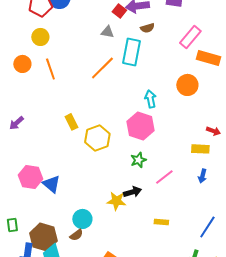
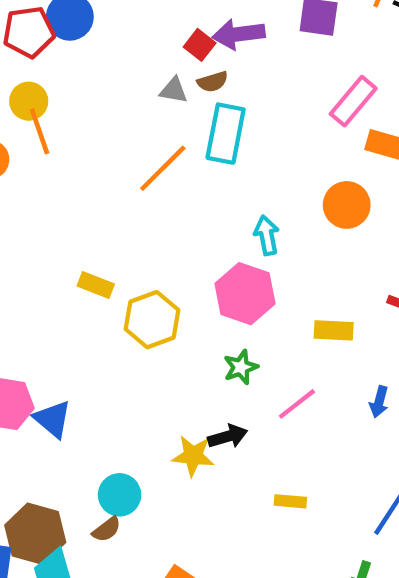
brown semicircle: (147, 28) -> (213, 82), moved
orange line: (50, 69) -> (40, 131), moved
yellow rectangle: (71, 122) -> (96, 285), turned -42
yellow rectangle: (200, 149) -> (334, 330), moved

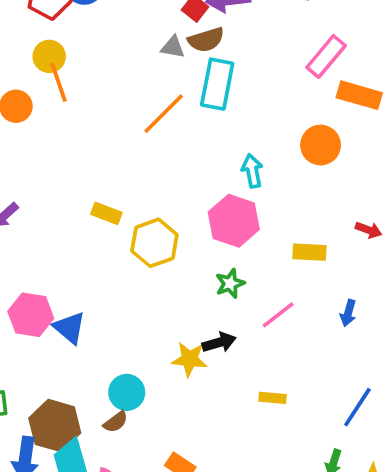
brown semicircle: (213, 82) -> (206, 40), size x1.4

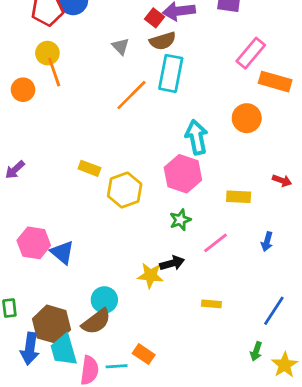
gray triangle: (173, 47) -> (121, 46), moved, turned 36
cyan arrow: (252, 171) -> (197, 137), size x1.4
brown semicircle: (116, 422) -> (96, 322), size x1.6

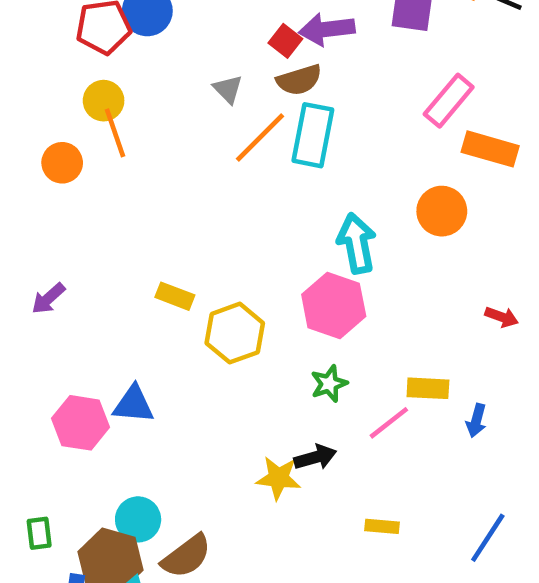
orange line: (131, 95) -> (260, 137), moved
yellow rectangle: (239, 197) -> (428, 388), moved
blue triangle: (62, 252) -> (133, 404), moved, turned -35
cyan circle: (104, 300) -> (138, 519), moved

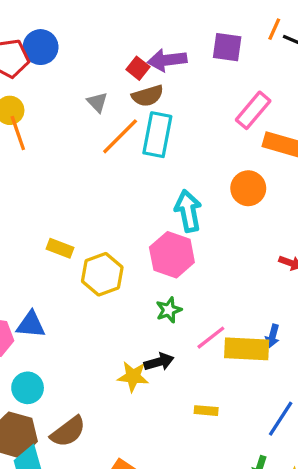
yellow rectangle: (428, 388) -> (247, 349), moved, size x1.5
cyan circle: (138, 519) -> (28, 388), moved

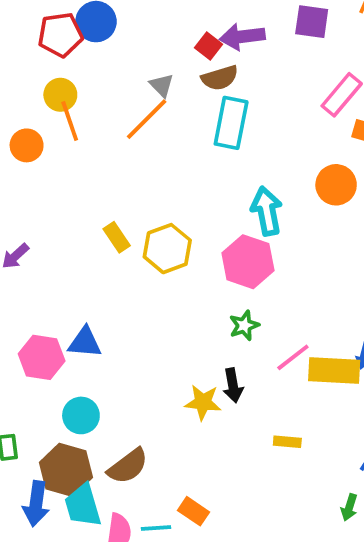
orange line: (120, 136) -> (147, 119), moved
yellow rectangle: (60, 248) -> (117, 237), moved, turned 35
yellow hexagon: (102, 274) -> (167, 249), moved
black arrow: (159, 362) -> (233, 385), turned 96

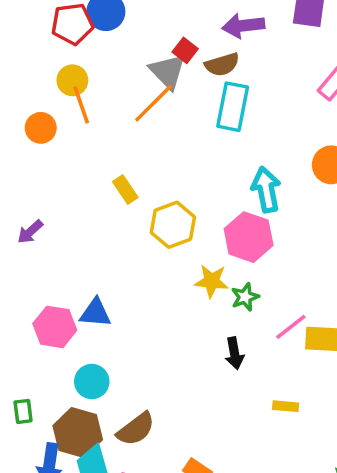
red square: (209, 46) -> (185, 50), moved
gray triangle: (162, 85) -> (168, 72), size x1.6
yellow rectangle: (117, 237) -> (125, 190), moved
yellow star: (203, 402) -> (212, 281), moved

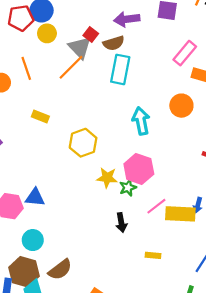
yellow circle: (72, 80) -> (47, 33), moved
yellow rectangle: (125, 190) -> (40, 116), moved, turned -35
pink hexagon: (249, 237) -> (139, 169), moved

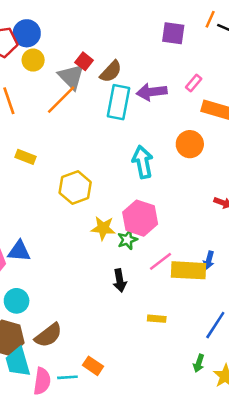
purple arrow: (127, 19) -> (152, 92), moved
brown semicircle: (114, 43) -> (111, 72), turned -30
pink rectangle: (185, 53) -> (194, 83), size x0.6

